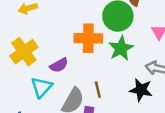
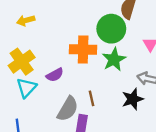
cyan triangle: (41, 87) -> (26, 88), moved
black star: (141, 90) -> (133, 99), turned -30

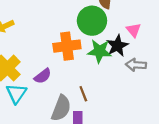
green star: (114, 59) -> (100, 51), turned -30
black star: (133, 99) -> (117, 46), moved

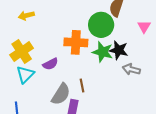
pink triangle: (133, 30) -> (144, 27), moved
black star: (117, 46) -> (119, 50), turned 30

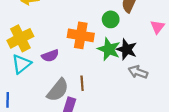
green circle: (101, 25) -> (111, 19), size x0.6

